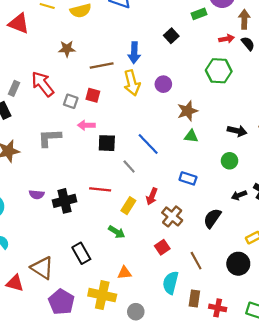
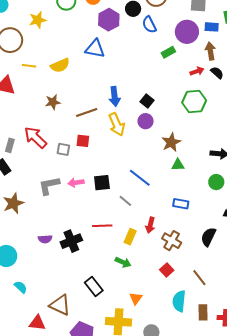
black square: (171, 36) -> (147, 101), moved
pink arrow: (86, 125) -> (76, 183), moved
orange triangle: (124, 273) -> (136, 298), turned -40

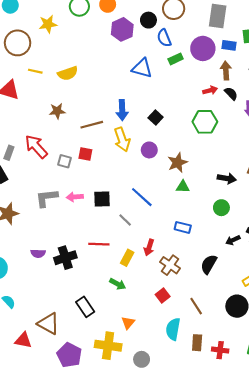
blue triangle: (95, 49) -> (142, 68), moved
green rectangle: (168, 52) -> (176, 59), moved
purple circle: (146, 121) -> (149, 150), moved

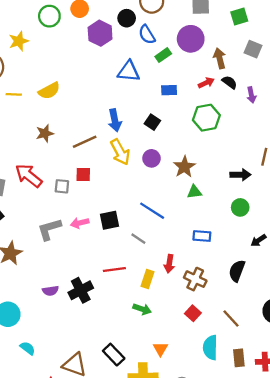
blue rectangle: (229, 45) -> (169, 90), moved
black rectangle: (85, 307) -> (114, 355), moved

